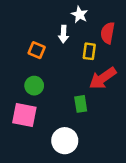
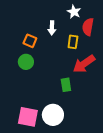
white star: (79, 15) -> (74, 12), moved
green circle: (34, 86) -> (26, 62), moved
pink square: (24, 115) -> (28, 117), moved

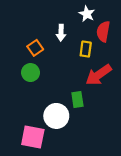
orange square: (30, 41) -> (35, 48), turned 32
white circle: (53, 115) -> (56, 116), moved

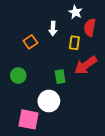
green circle: (31, 73) -> (18, 75), moved
green rectangle: (77, 100) -> (60, 77), moved

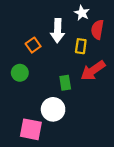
white arrow: (53, 29) -> (57, 31), size x1.5
green circle: (18, 75) -> (20, 73), moved

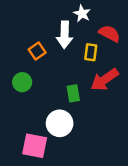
white star: (82, 13) -> (82, 14), moved
red semicircle: (97, 30) -> (109, 34), turned 108

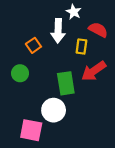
green rectangle: (73, 93) -> (66, 83), size x1.5

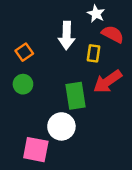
white star: (74, 12) -> (96, 14), moved
orange square: (33, 45) -> (24, 52), moved

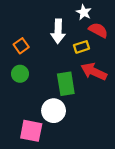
yellow rectangle: (93, 53) -> (81, 47), turned 64
red arrow: (108, 82) -> (94, 72), turned 60

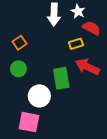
white arrow: (58, 31) -> (54, 15), moved
white circle: (54, 111) -> (39, 96), moved

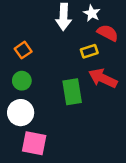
white circle: (39, 96) -> (21, 113), moved

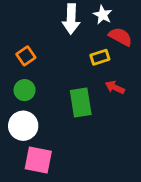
red arrow: (103, 78) -> (115, 87), size x0.6

